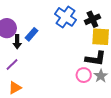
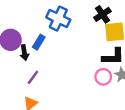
blue cross: (66, 17) -> (58, 19), moved
purple line: (12, 65) -> (33, 77), moved

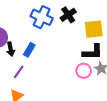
black cross: (102, 14) -> (68, 15), moved
blue rectangle: (39, 42) -> (29, 50), moved

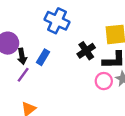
black cross: (68, 15) -> (86, 51), moved
purple line: (19, 72) -> (23, 75), moved

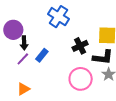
blue rectangle: (43, 57) -> (42, 55), moved
pink circle: (104, 81) -> (81, 79), moved, size x1.5

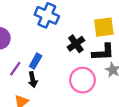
black arrow: (24, 43) -> (33, 80), moved

